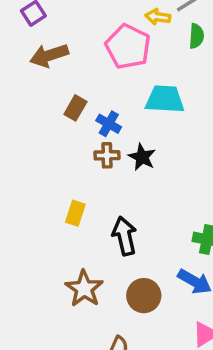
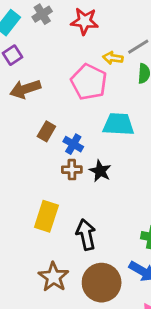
yellow rectangle: (75, 213) -> (46, 216), size x1.5
brown circle: (144, 296) -> (102, 283), size x1.4

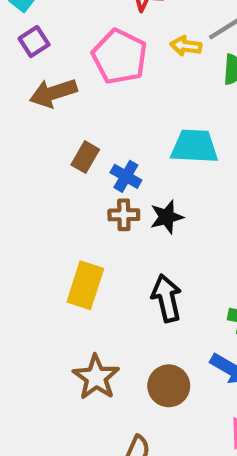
pink pentagon: (89, 82) -> (120, 57), moved
black star: (100, 171) -> (167, 217), turned 30
black arrow: (86, 235) -> (167, 298), moved
brown circle: (102, 283) -> (169, 386), size x0.7

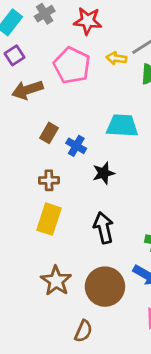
brown cross: (124, 215) -> (49, 180), moved
brown circle: (169, 386) -> (105, 287), size x1.4

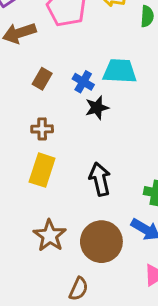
blue cross: (76, 146) -> (83, 82), moved
black star: (104, 173) -> (97, 108), moved

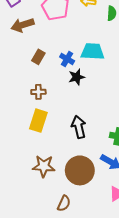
brown star: (50, 236) -> (44, 166), turned -30

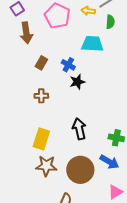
brown arrow: (22, 25) -> (26, 33), turned -80
cyan trapezoid: (93, 52) -> (92, 44), moved
yellow rectangle: (38, 121) -> (41, 139), moved

